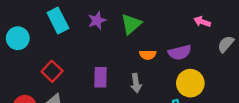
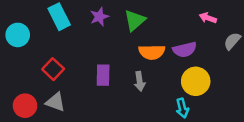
orange semicircle: (148, 55) -> (152, 52), size x1.5

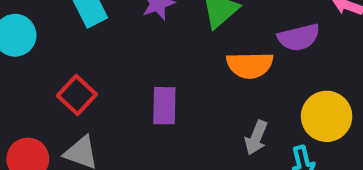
purple semicircle: (185, 50) -> (299, 37), moved
gray arrow: (140, 81) -> (256, 138), moved, turned 30

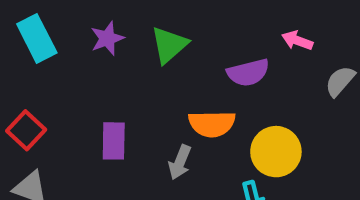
orange semicircle: (250, 65) -> (212, 124), moved
gray arrow: (256, 138) -> (180, 162), moved

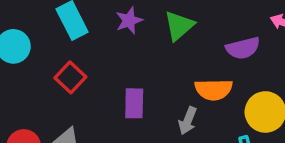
red square: (26, 130) -> (70, 77), moved

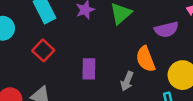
orange semicircle: (214, 90) -> (146, 59), turned 70

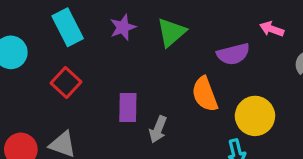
gray arrow: (127, 81) -> (158, 129), moved

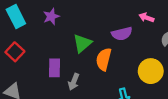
green triangle: (171, 32) -> (82, 43), moved
orange semicircle: (205, 94) -> (104, 59), turned 35
yellow circle: (255, 116) -> (151, 71), moved

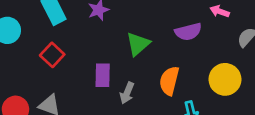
orange semicircle: (104, 59) -> (169, 81), moved

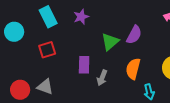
purple semicircle: (188, 32) -> (134, 35), moved, turned -48
red square: (52, 55) -> (47, 50), turned 30

